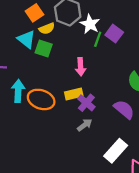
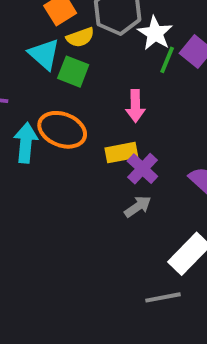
orange ellipse: (41, 99) -> (62, 130), moved

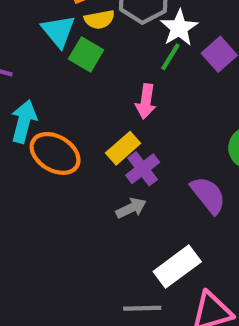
green line: (167, 60) -> (170, 57), moved
orange ellipse: (62, 130) -> (55, 153), moved
yellow rectangle: (121, 153) -> (123, 148), turned -40

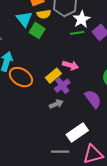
green line: (170, 57) -> (77, 33), turned 48
pink arrow: (146, 101) -> (70, 65), moved, turned -84

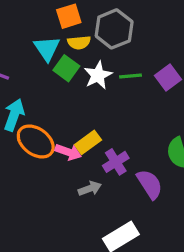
white star: (82, 19) -> (98, 75), moved
pink arrow: (70, 65) -> (68, 152), moved
purple cross: (62, 86) -> (116, 162), moved

